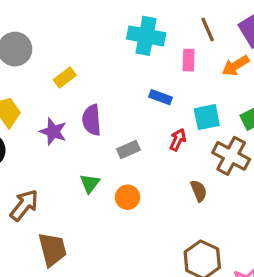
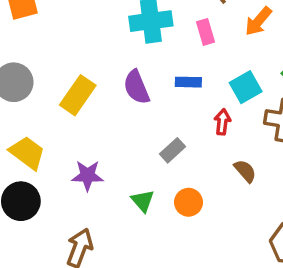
yellow rectangle: (65, 78) -> (78, 95), size x1.5
purple semicircle: (92, 120) -> (136, 87), moved
purple star: (53, 132) -> (88, 175), moved
brown semicircle: (199, 191) -> (245, 171), moved

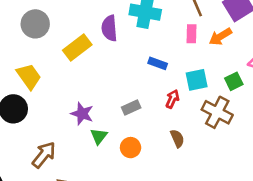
pink rectangle: (205, 32) -> (191, 34), moved
purple semicircle: (136, 87) -> (109, 28), moved
purple star: (88, 175) -> (82, 114), moved

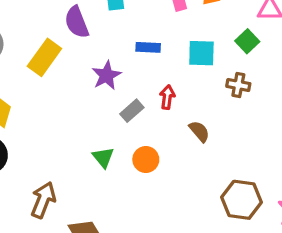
cyan square: (197, 80) -> (201, 53), turned 30
red arrow: (172, 99) -> (167, 97), moved
brown cross: (217, 112) -> (238, 85), size x0.6
purple star: (82, 114) -> (106, 75), moved, turned -30

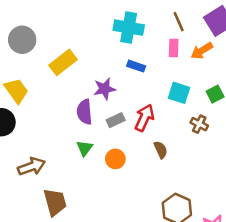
purple semicircle: (77, 22) -> (84, 112), moved
blue rectangle: (148, 47) -> (136, 66), moved
red arrow: (167, 97) -> (144, 118), size x1.5
brown arrow: (43, 200) -> (32, 167), turned 32

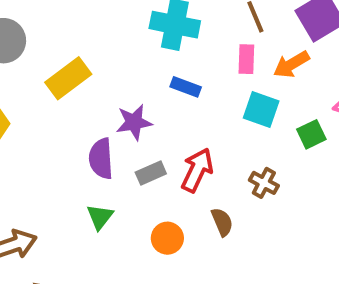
cyan square: (179, 93) -> (261, 109), moved
brown cross: (199, 124) -> (264, 183), moved
orange circle: (115, 159) -> (167, 238), moved

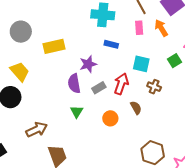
orange arrow: (291, 64) -> (161, 28), turned 96
yellow rectangle: (68, 78) -> (54, 46), turned 30
cyan square: (261, 109) -> (141, 64), moved

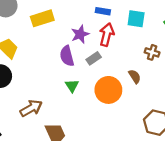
cyan square: (141, 64) -> (136, 19), moved
red arrow: (121, 84) -> (107, 35), moved
orange circle: (110, 118) -> (108, 90), size x1.6

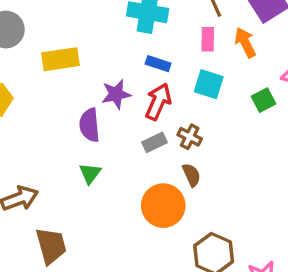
brown cross: (152, 52) -> (190, 137), moved
gray rectangle: (94, 58) -> (154, 142), moved
orange circle: (108, 90) -> (163, 206), moved

